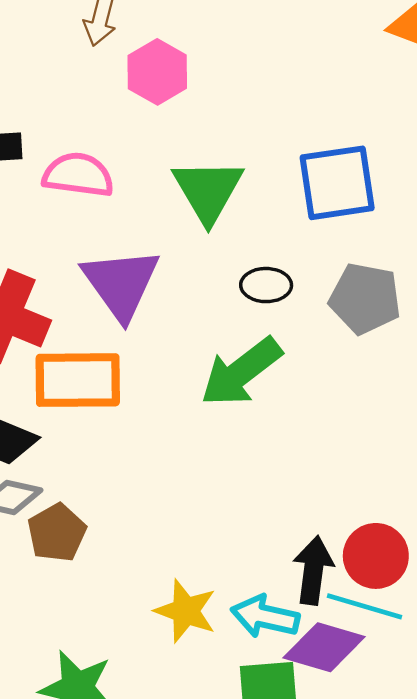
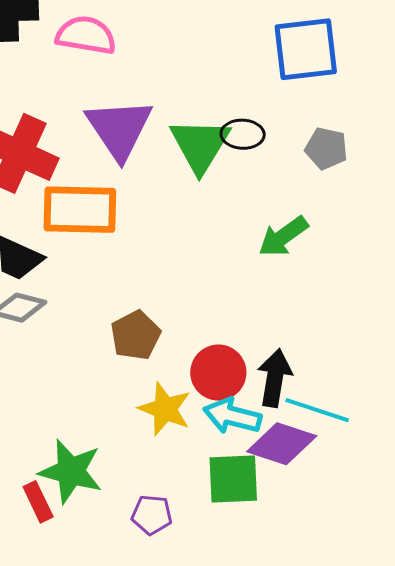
green triangle: (208, 191) -> (200, 145), moved
gray pentagon: (365, 299) -> (326, 148), size x0.7
green arrow: (241, 372) -> (283, 236), moved, size x0.7
brown pentagon: (57, 533) -> (136, 335), moved
red circle: (376, 556) -> (218, 373), moved

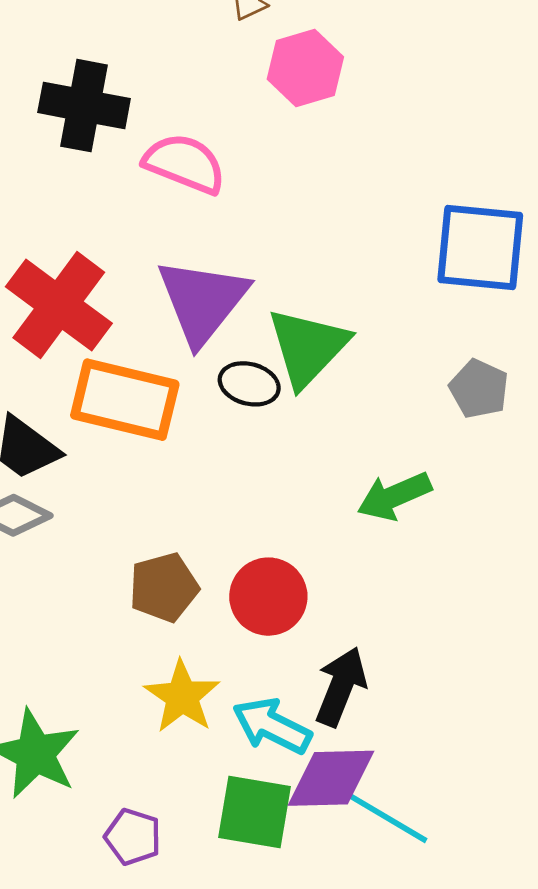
black ellipse: (243, 134) -> (249, 384), moved
red circle: (218, 373) -> (268, 597), moved
cyan line: (317, 410) -> (387, 817), moved
purple diamond: (282, 444) -> (331, 778), turned -32

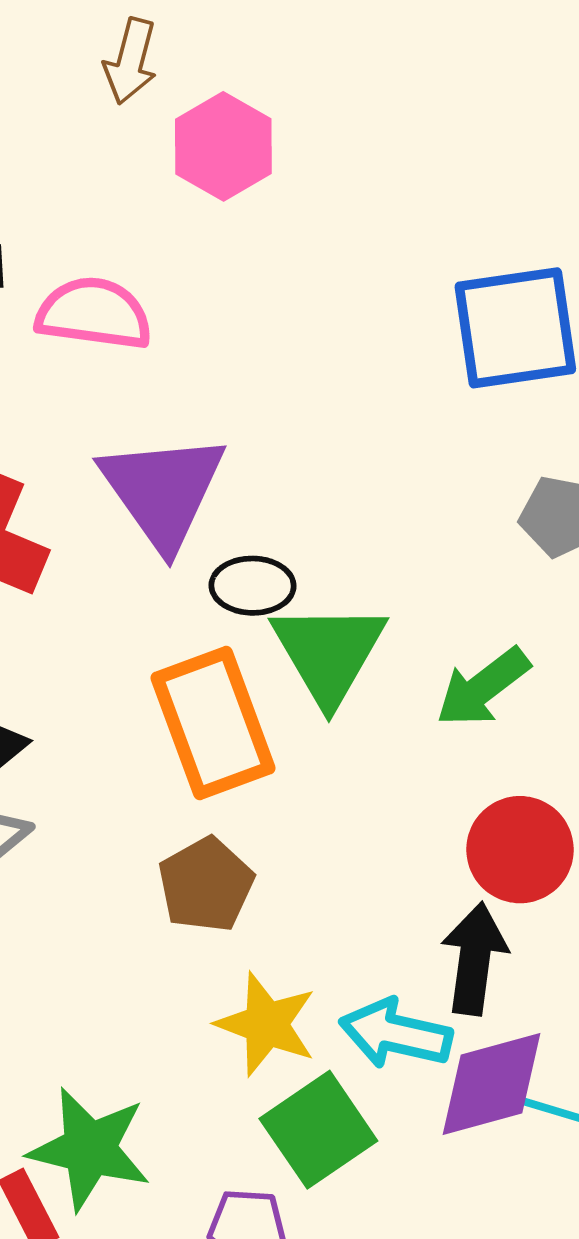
green triangle: (308, 347) -> (329, 653), moved
orange rectangle: (125, 400) -> (213, 723), moved, turned 70
red circle: (268, 597) -> (520, 850), moved
green square: (255, 812) -> (318, 1130), moved, turned -30

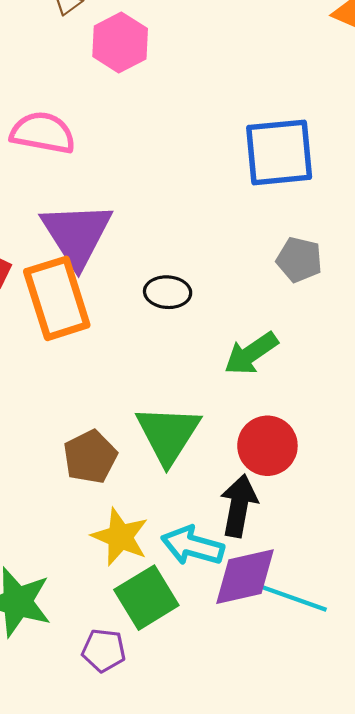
black ellipse: (253, 586) -> (168, 292), moved
green triangle: (329, 653) -> (168, 434), moved
orange rectangle: (213, 723) -> (57, 298), moved

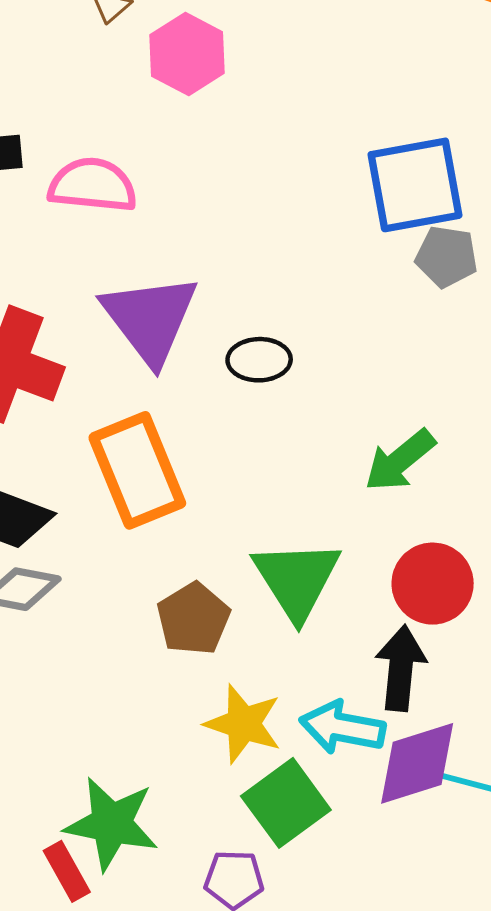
gray pentagon: (299, 260) -> (447, 257), moved
black ellipse: (168, 292) -> (259, 360), moved
orange rectangle: (57, 298) -> (137, 470), moved

